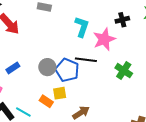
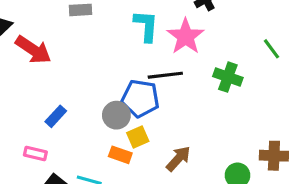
gray circle: (47, 67) -> (116, 115), moved

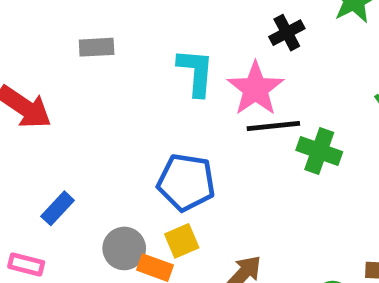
black line: (165, 75) -> (273, 126), moved
gray circle: (116, 115) -> (124, 248), moved

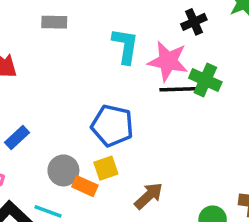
pink star: (255, 89) -> (168, 61), turned -30
green cross: (319, 151) -> (205, 80), moved

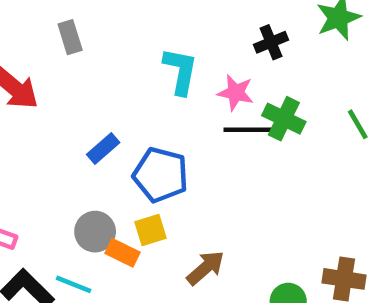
gray rectangle: (54, 22) -> (70, 37), moved, turned 70
pink star: (168, 61) -> (236, 93), size x0.7
blue rectangle: (17, 137) -> (103, 149), moved

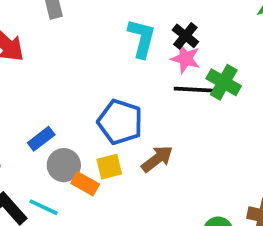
black cross: (271, 42) -> (185, 36), moved, turned -32
blue rectangle: (103, 149) -> (41, 139), moved
brown arrow: (205, 268) -> (157, 159), moved

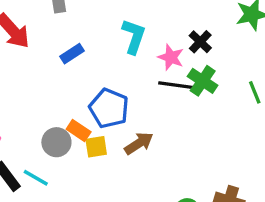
black cross: (185, 36) -> (200, 42), moved
blue rectangle: (41, 139) -> (72, 54), moved
orange rectangle: (85, 184) -> (79, 130), moved

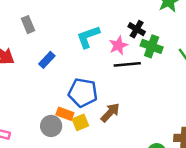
cyan L-shape: (134, 36) -> (88, 37), turned -115
pink star: (171, 57) -> (118, 45), turned -30
green cross: (203, 81) -> (152, 46), moved

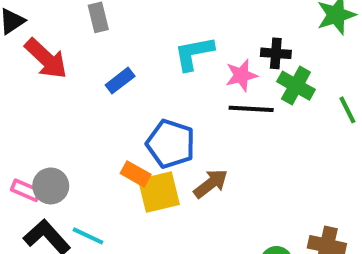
black cross: (137, 29) -> (276, 53), turned -35
yellow square: (80, 122) -> (159, 192), size x1.5
gray circle: (51, 126) -> (51, 186), moved

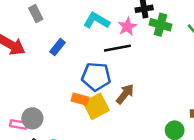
cyan L-shape: (194, 53) -> (97, 21), turned 55
black line: (251, 109) -> (117, 48), moved

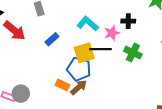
green cross: (160, 25) -> (133, 53), moved
brown arrow: (125, 94) -> (79, 87), moved
yellow square: (96, 106) -> (84, 53), moved

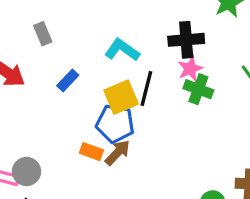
black cross: (128, 21) -> (186, 40), size x1.5
pink star: (112, 33) -> (190, 69), moved
black line: (100, 49) -> (146, 89), turned -70

